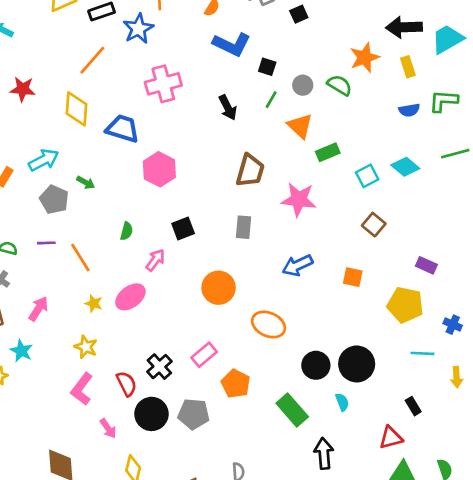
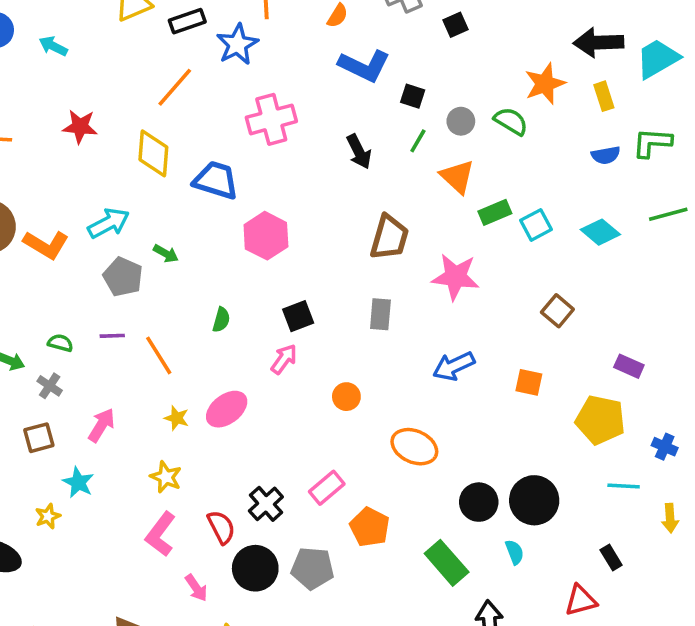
cyan square: (367, 176) -> (536, 225), moved
pink arrow: (155, 260) -> (284, 359), moved
orange circle: (219, 288) -> (346, 397), size x0.6

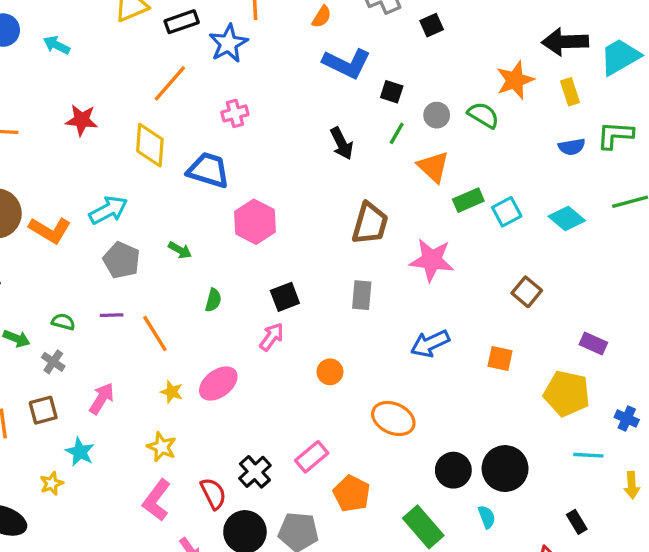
pink cross: (271, 119) -> (235, 113), moved, size x0.6
green arrow: (166, 254) -> (180, 250), moved

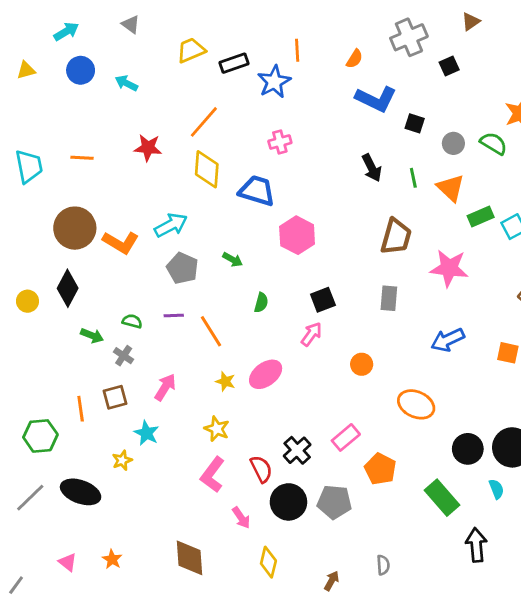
orange line: (170, 83) -> (204, 122), moved
green line: (397, 133) -> (413, 178), moved, turned -42

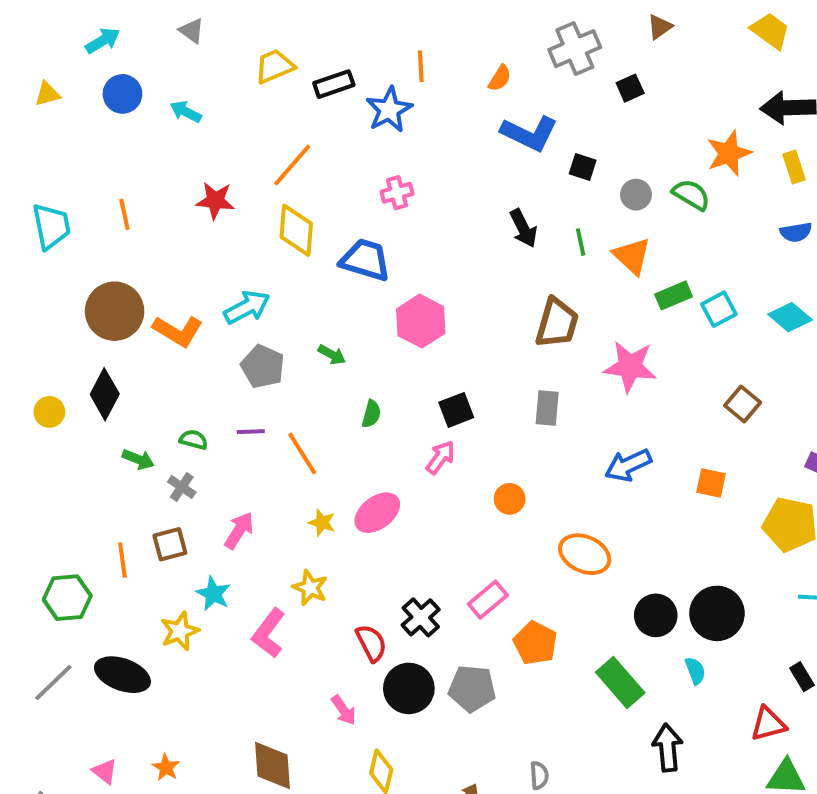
orange line: (82, 158) -> (124, 214), turned 75
yellow star: (122, 460) -> (180, 631), size x1.4
pink L-shape: (212, 475) -> (269, 633), moved

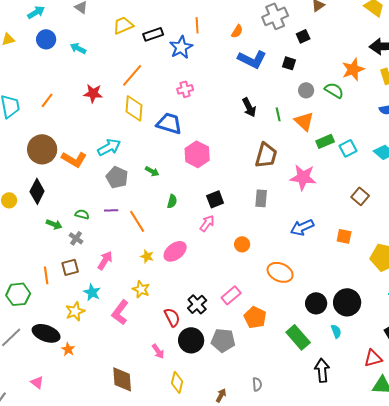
black square: (583, 167) -> (289, 63), moved
orange line: (124, 214) -> (47, 100), turned 49
orange star: (166, 767) -> (68, 349), moved

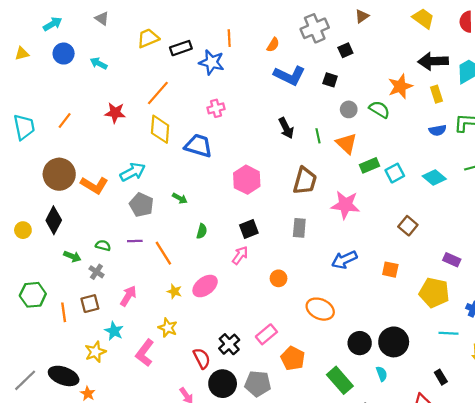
blue star: (181, 47) -> (212, 62), turned -30
pink hexagon: (197, 154) -> (247, 180), moved
green hexagon: (18, 294) -> (33, 295), moved

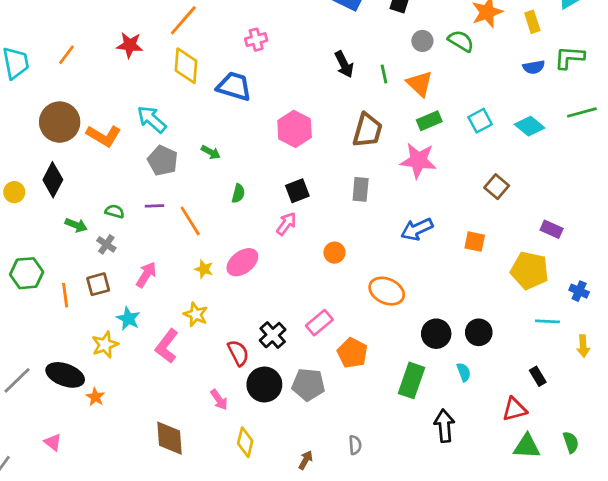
green rectangle: (370, 165) -> (429, 121), moved
cyan arrow: (133, 172) -> (152, 119), turned -110
black circle: (394, 342) -> (479, 332), size x0.7
green rectangle: (340, 380) -> (411, 380), turned 60

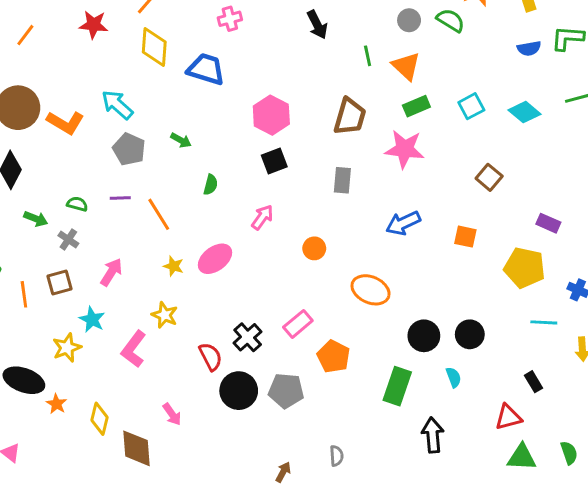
black arrow: (344, 64) -> (317, 25), moved
black square: (297, 191) -> (274, 161), moved
pink arrow: (219, 400) -> (172, 414), moved
yellow diamond: (245, 442) -> (99, 419), moved

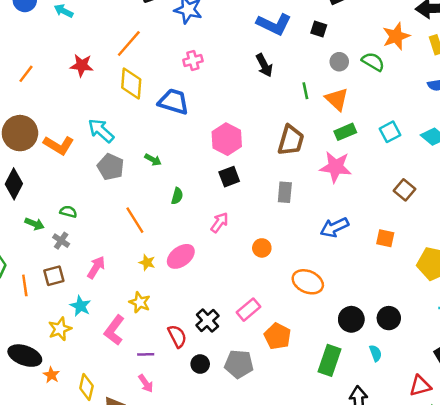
purple line: (120, 198) -> (146, 354), moved
black circle: (239, 391) -> (200, 364), size x0.6

